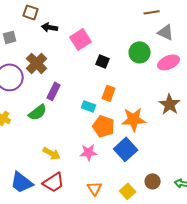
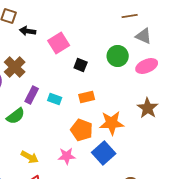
orange rectangle: (109, 93) -> (87, 97), turned 56
cyan rectangle: (89, 106) -> (55, 99), moved

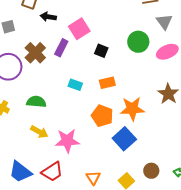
gray triangle: (144, 36) -> (164, 22), turned 30
purple rectangle: (32, 95) -> (61, 48), moved
green semicircle: (16, 116) -> (36, 102), turned -138
pink star: (67, 156) -> (67, 141), moved, size x1.4
yellow arrow: (30, 157) -> (39, 132), moved

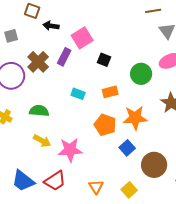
green circle: (138, 42) -> (141, 74), moved
blue square: (124, 139) -> (127, 148), size x0.7
brown circle: (151, 171) -> (154, 165), moved, size x1.6

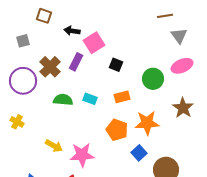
black arrow: (51, 26) -> (72, 31), moved
green semicircle: (39, 111) -> (63, 100), moved

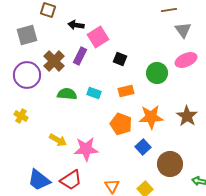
gray square: (23, 41) -> (27, 35), size x1.5
brown star: (183, 108) -> (187, 116), moved

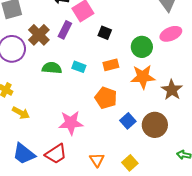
orange star: (151, 117) -> (143, 77), moved
yellow arrow: (58, 140) -> (21, 113), moved
brown circle: (170, 164) -> (155, 125), moved

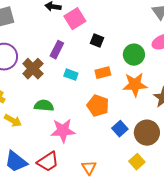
purple rectangle: (65, 30) -> (57, 50), moved
brown cross: (39, 35) -> (33, 69), moved
green semicircle: (52, 68) -> (44, 106), moved
yellow square: (130, 163) -> (137, 162), moved

